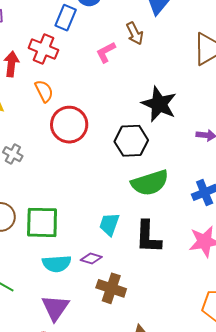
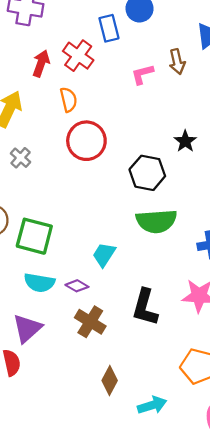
blue rectangle: (66, 18) -> (109, 28), turned -50
black star: (159, 104) -> (185, 141), size x0.6
black L-shape: (148, 237) -> (145, 307), moved

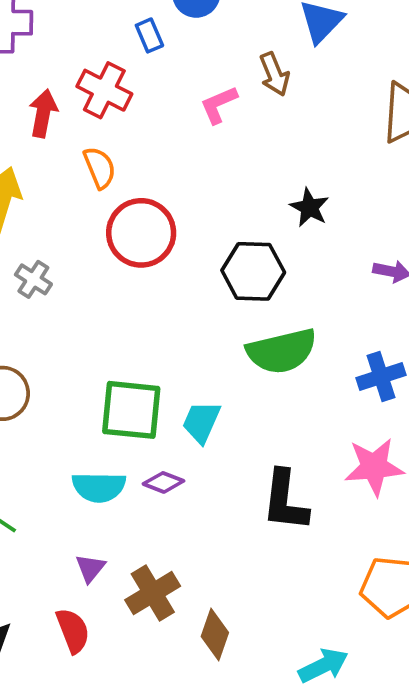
blue rectangle: (109, 28) -> (149, 35), size x0.7
green square: (34, 236) -> (131, 410), moved
brown cross: (90, 322) -> (153, 593), moved, turned 36
purple triangle: (27, 328) -> (90, 568), size x0.6
brown diamond: (110, 381) -> (215, 634), moved

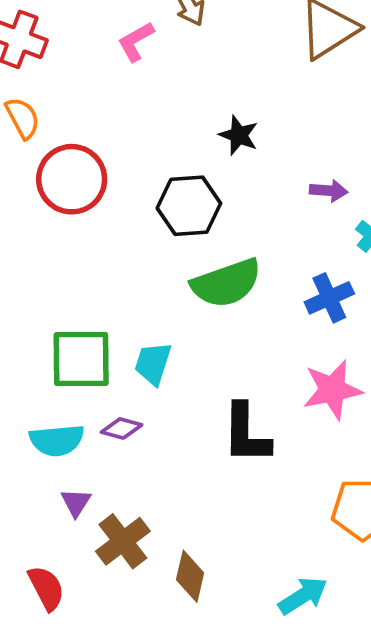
purple triangle: (90, 568) -> (76, 502), moved

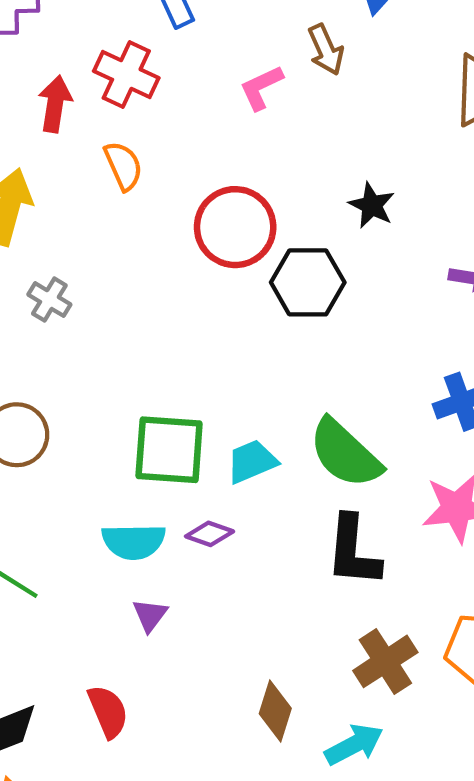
red circle: (72, 179) -> (235, 227), moved
green semicircle: (226, 283) -> (345, 453), moved, turned 58
cyan trapezoid: (153, 363) -> (252, 461), turned 45
brown cross: (123, 541) -> (385, 661), moved
cyan arrow: (303, 596) -> (354, 745), moved

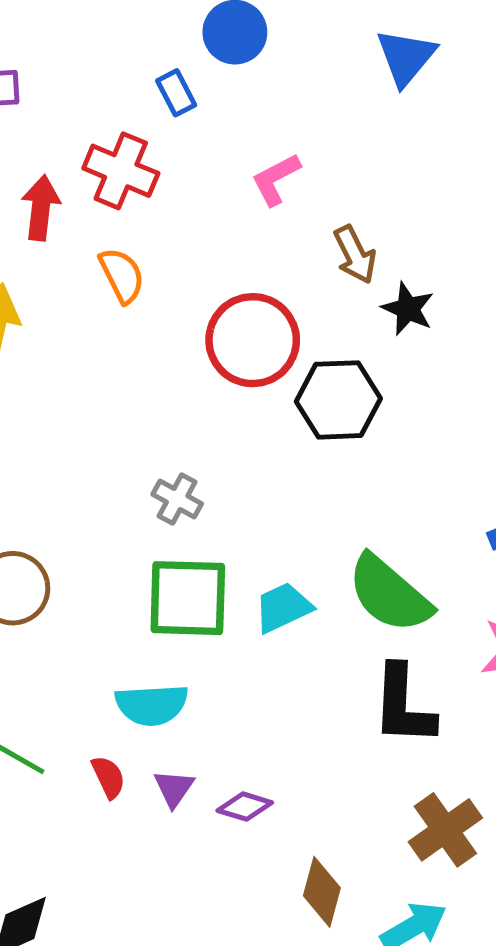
brown arrow: (326, 50) -> (355, 254), moved
gray cross: (49, 300) -> (177, 499), moved
purple diamond: (210, 534) -> (245, 807), moved
red semicircle: (108, 711) -> (108, 777), moved, size x0.7

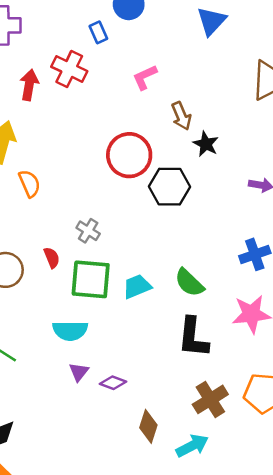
orange semicircle: (122, 275) -> (30, 183), moved
green semicircle: (389, 594) -> (189, 283), size x0.7
red semicircle: (108, 777) -> (52, 258), moved

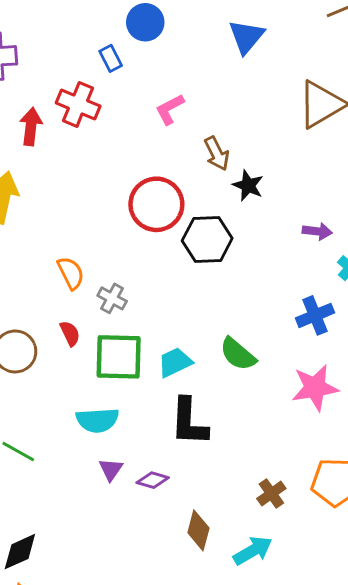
orange semicircle: (30, 183) -> (71, 273), moved
black L-shape: (193, 337) -> (189, 422), moved
brown cross: (210, 399) -> (271, 493), size x0.7

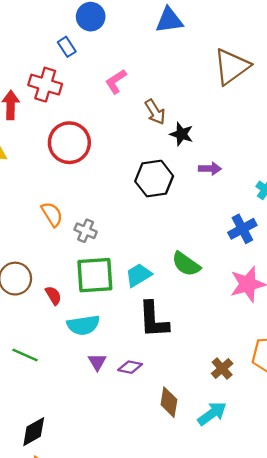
blue triangle: (246, 37) -> (169, 20), turned 48
red circle: (156, 204) -> (69, 143), moved
purple arrow: (317, 231) -> (210, 169), moved
red semicircle: (70, 333) -> (53, 295), moved

